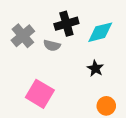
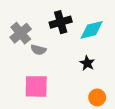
gray semicircle: (52, 45) -> (38, 50), moved
pink square: (40, 94) -> (36, 86), turned -30

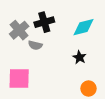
black cross: (61, 22) -> (44, 22), moved
pink square: (36, 86) -> (19, 78), moved

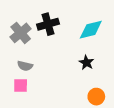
gray semicircle: (35, 45) -> (25, 66), moved
pink square: (19, 78) -> (21, 86), size x0.6

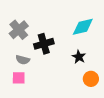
black cross: (48, 24) -> (44, 44), moved
orange circle: (96, 97) -> (91, 79), moved

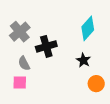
cyan diamond: (83, 27) -> (88, 28), turned -35
gray semicircle: (23, 60) -> (24, 63), turned 48

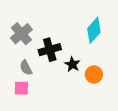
black star: (83, 60) -> (72, 64), moved
orange circle: (96, 84) -> (94, 75), moved

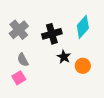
black cross: (50, 50) -> (52, 34), moved
pink square: (21, 88) -> (19, 78), turned -32

